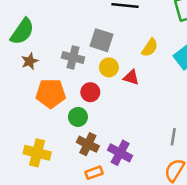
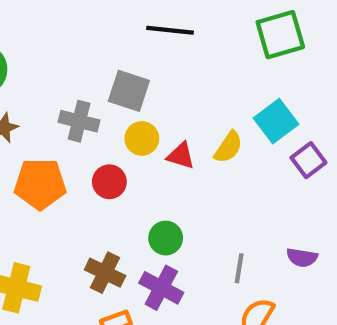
yellow semicircle: (150, 48) -> (228, 147), moved
green circle: (78, 117) -> (166, 238), moved
gray line: (173, 137) -> (239, 268), moved

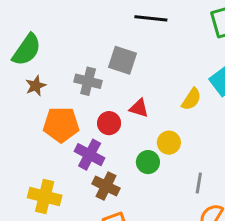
yellow circle: (142, 138) -> (169, 143), moved
red triangle: (181, 156) -> (139, 108), moved
purple cross: (161, 288) -> (90, 155), moved

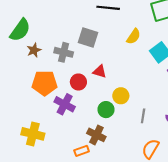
brown star: (36, 86) -> (34, 50), moved
yellow semicircle: (191, 99) -> (134, 36), moved
gray line: (199, 183) -> (143, 116), moved
brown cross: (106, 186) -> (96, 135), moved

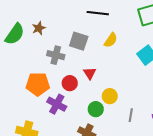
yellow semicircle: (134, 36) -> (111, 40), moved
brown star: (34, 50) -> (39, 28), moved
red triangle: (100, 71) -> (90, 73), turned 40

